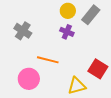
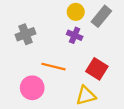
gray cross: (23, 31) -> (25, 34), turned 36
red square: (98, 69) -> (97, 69), moved

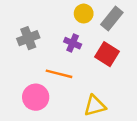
purple cross: (75, 35) -> (73, 43), moved
red square: (97, 69) -> (107, 54), moved

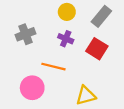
yellow circle: (84, 14) -> (67, 12), moved

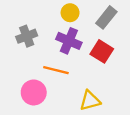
purple cross: (66, 39) -> (69, 41), size x1.5

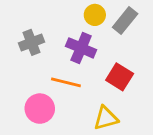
yellow circle: (70, 13) -> (95, 15), moved
red square: (102, 51) -> (120, 77), moved

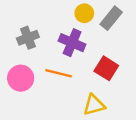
pink circle: (40, 109) -> (21, 78), moved

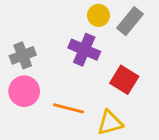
gray cross: (28, 38) -> (23, 55), moved
orange line: (59, 73) -> (68, 108), moved

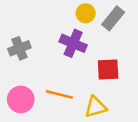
red square: (124, 80) -> (108, 69), turned -35
pink circle: (24, 91) -> (21, 99), moved

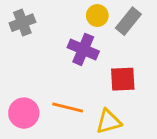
gray cross: (19, 48) -> (22, 23), moved

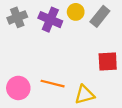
purple cross: (83, 49) -> (50, 20), moved
red square: (123, 79) -> (108, 62), moved

